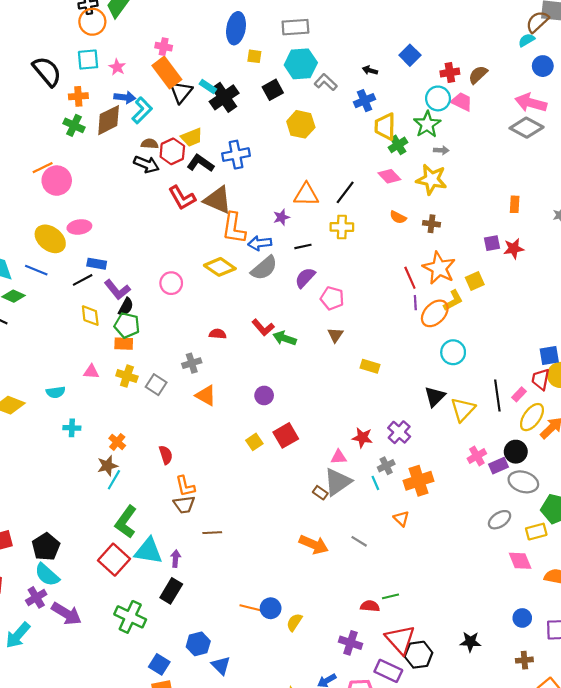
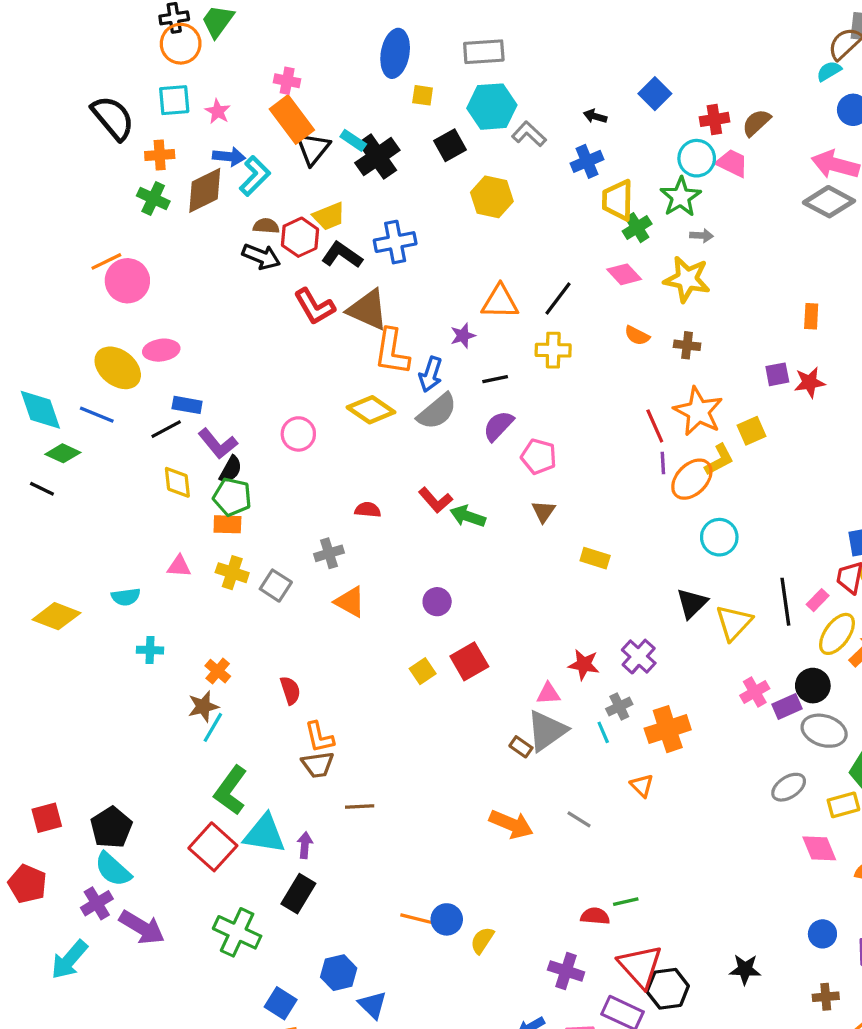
blue arrow: (260, 243) -> (431, 374), turned -65

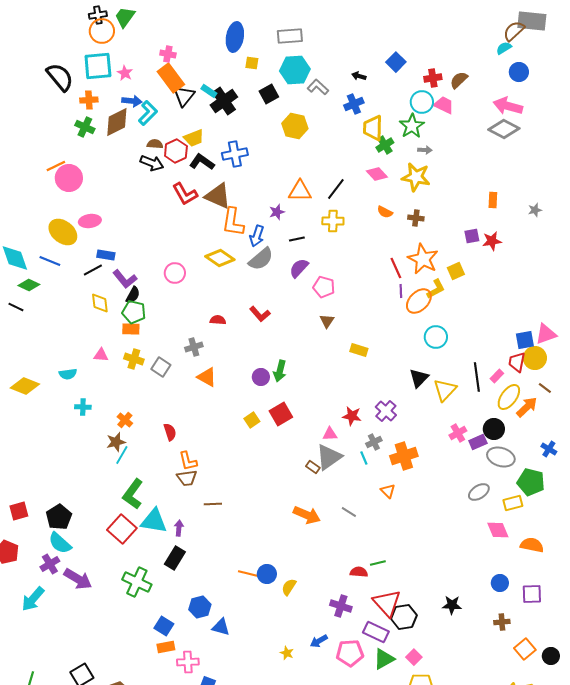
cyan square: (174, 100) -> (98, 66), size x1.4
green arrow: (468, 516) -> (280, 371), moved, turned -95
blue triangle: (373, 1005) -> (221, 627), turned -30

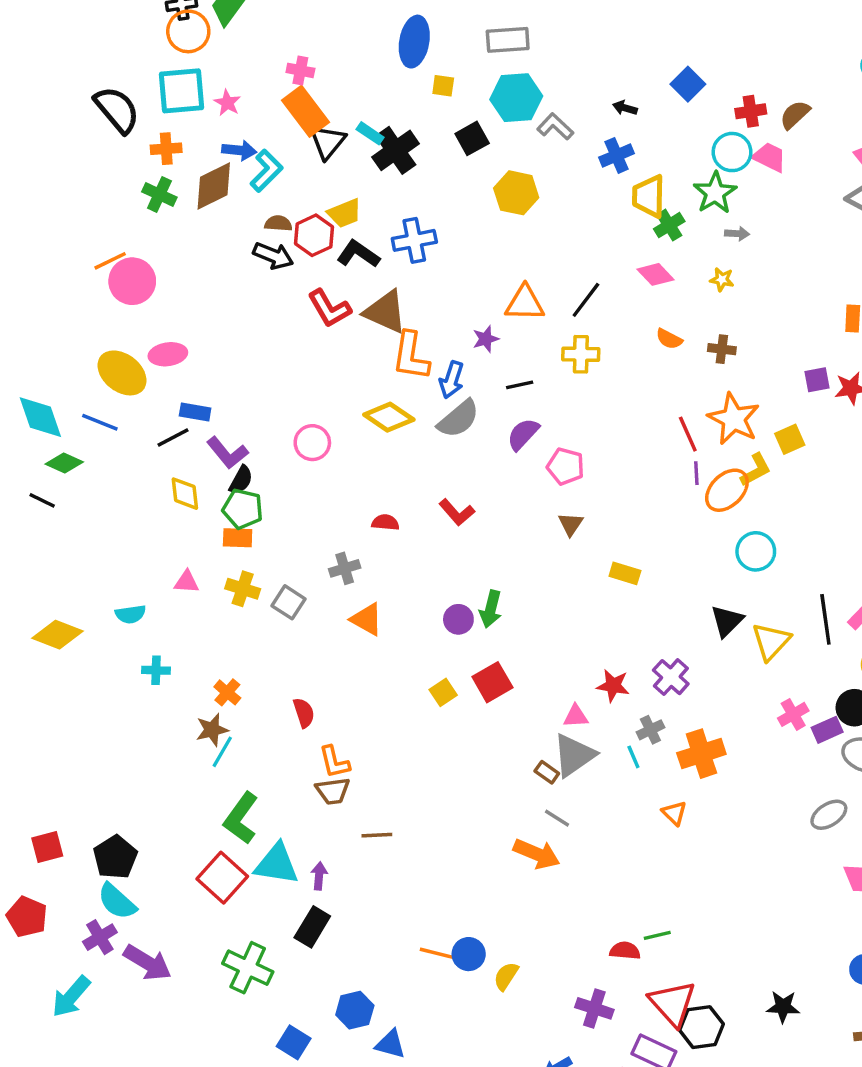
yellow star: (416, 177) -> (722, 279), size x0.5
gray line: (349, 512) -> (557, 818), moved

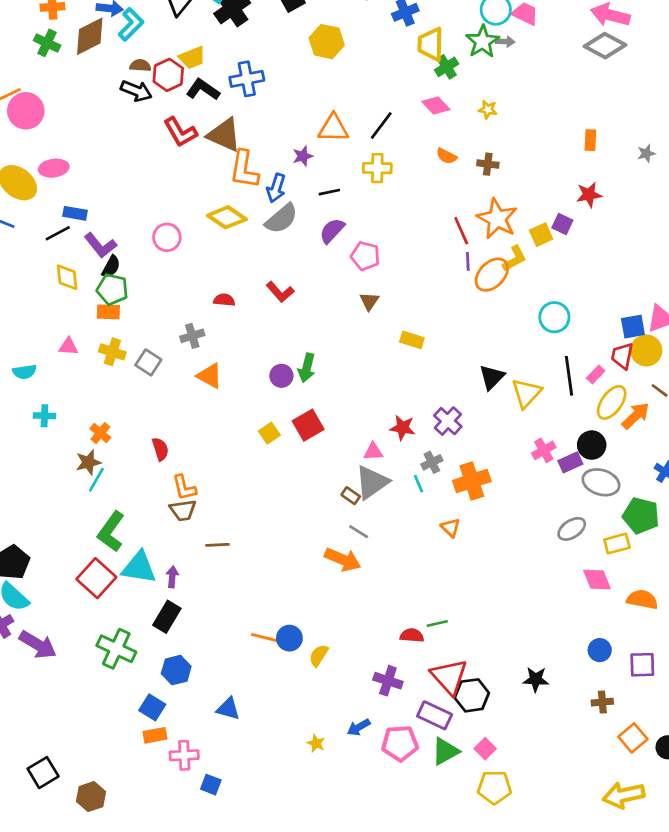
gray arrow: (737, 234) -> (505, 42), moved
purple square: (817, 380) -> (562, 224), moved, turned 36
cyan circle: (756, 551) -> (554, 317), moved
blue hexagon: (355, 1010) -> (176, 670), moved

